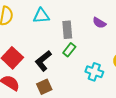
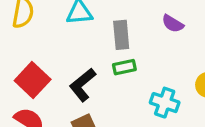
green rectangle: (69, 50) -> (124, 67), turned 40

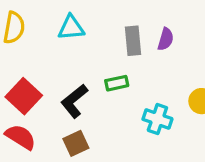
purple semicircle: (173, 24) -> (166, 39), turned -105
gray rectangle: (121, 35) -> (133, 41), moved

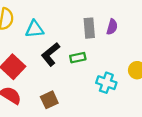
cyan triangle: (71, 28) -> (35, 29), moved
black L-shape: (74, 101) -> (51, 54), moved

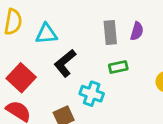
green rectangle: (78, 58) -> (118, 67), moved
cyan cross: (106, 83) -> (92, 94), moved

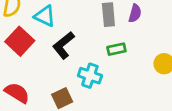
cyan triangle: (46, 34) -> (45, 16), turned 30
red square: (21, 78) -> (20, 41), moved

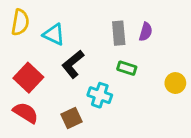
red square: (20, 41) -> (28, 78), moved
green rectangle: (116, 49) -> (127, 68), turned 30

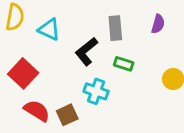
purple semicircle: (146, 32) -> (158, 24), moved
black L-shape: (73, 64) -> (86, 51), moved
red semicircle: (26, 113) -> (37, 111), moved

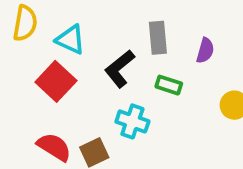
purple semicircle: (158, 24) -> (205, 50), moved
red square: (23, 73) -> (56, 81), moved

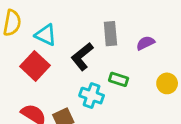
purple semicircle: (205, 50) -> (145, 43), turned -132
green rectangle: (169, 85) -> (119, 79), moved

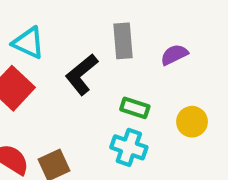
yellow circle: (167, 83) -> (192, 122), moved
cyan cross: (92, 96) -> (129, 147), moved

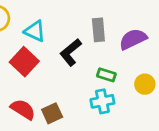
purple semicircle: (174, 55) -> (133, 39), size x1.5
cyan cross: (129, 147) -> (102, 101), turned -30

